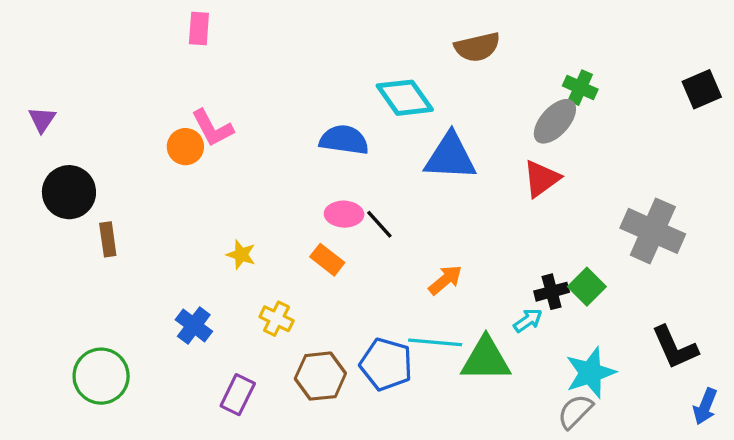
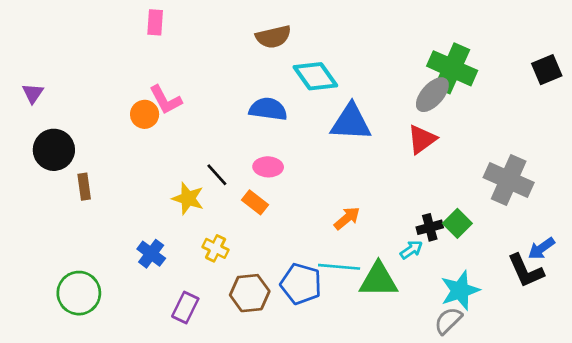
brown semicircle: (477, 47) -> (273, 37), moved
green cross: (580, 88) -> (452, 68), size x1.8
black line: (379, 224) -> (217, 175), moved
yellow star: (241, 255) -> (188, 198), size x1.4
blue arrow: (705, 406) -> (541, 248), moved, turned 32

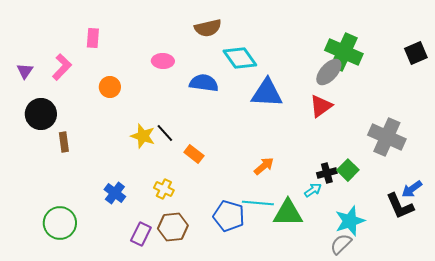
pink rectangle: (155, 22) -> (93, 38), moved
pink L-shape: (166, 100) -> (62, 67), moved, turned -108
pink ellipse: (268, 167) -> (163, 61), moved
yellow star: (188, 198) -> (143, 136), moved
brown hexagon: (250, 293) -> (173, 227), moved

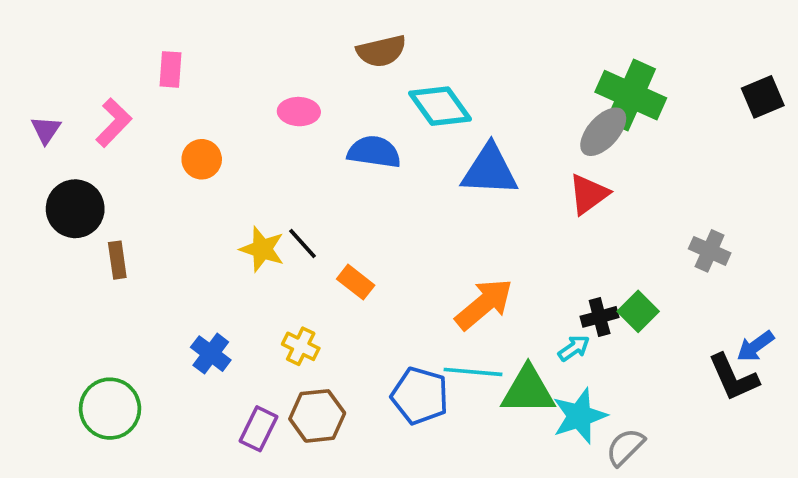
gray cross: (387, 137) -> (710, 251), size x0.6
orange arrow: (264, 166) -> (484, 304), size x1.6
cyan star: (350, 221) -> (579, 416), moved

